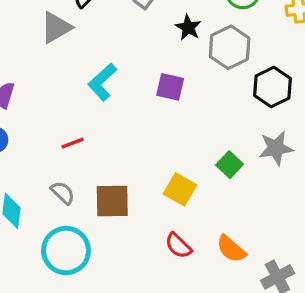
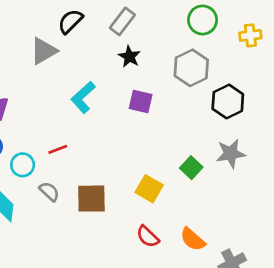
black star: (188, 27) -> (129, 57), moved
cyan circle: (66, 251) -> (23, 165), moved, size x0.6

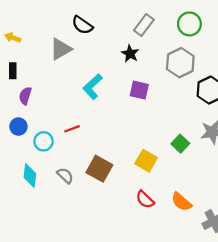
black semicircle: (70, 21) -> (82, 25), turned -100
gray rectangle: (122, 21) -> (144, 25), moved
gray semicircle: (49, 192) -> (65, 176), moved
brown square: (91, 199) -> (99, 169), turned 30

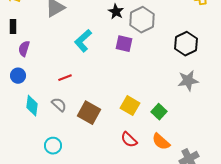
gray hexagon: (180, 63) -> (142, 20), moved
cyan circle: (44, 141) -> (53, 146), moved
green square: (180, 144) -> (159, 112), moved
cyan diamond: (30, 176) -> (32, 106), moved
gray semicircle: (65, 176) -> (59, 105), moved

